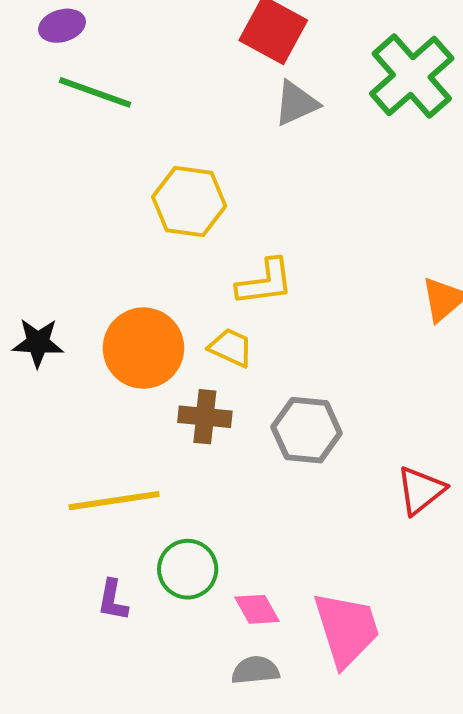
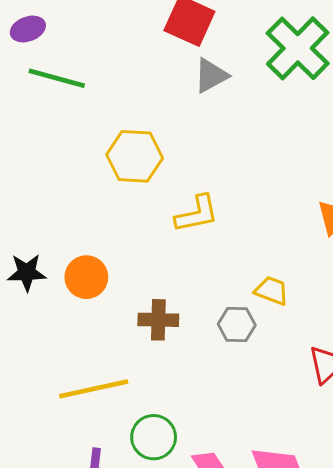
yellow trapezoid: (231, 347) -> (272, 291), moved
orange circle: (143, 348) -> (86, 277), moved, size x0.7
gray hexagon: (307, 430) -> (237, 325), size x0.7

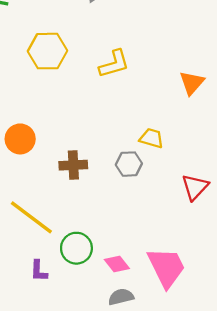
yellow L-shape: (197, 214) -> (114, 64), moved
yellow line: (94, 389) -> (31, 217), turned 54

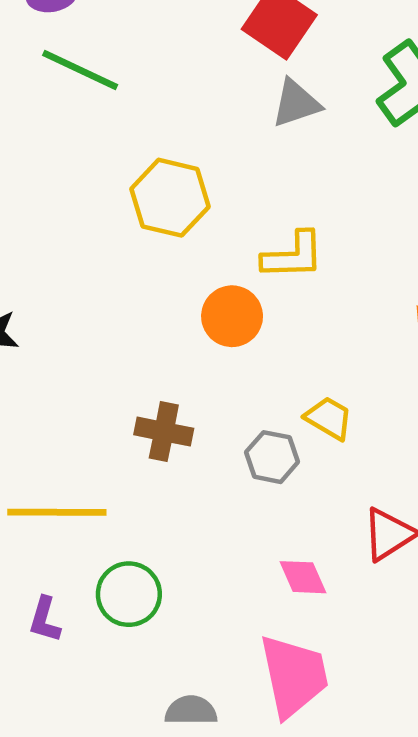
orange circle: (20, 139) -> (232, 316), moved
yellow line: (31, 217) -> (57, 512), turned -51
pink diamond: (117, 264) -> (303, 577), moved

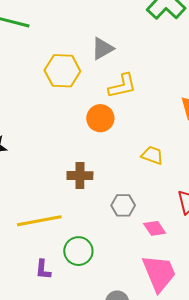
gray triangle: (296, 103) -> (102, 49), moved
gray hexagon: (272, 457) -> (123, 205), moved

